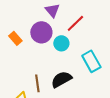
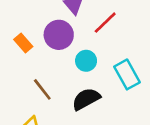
cyan circle: (61, 43) -> (86, 61), moved
brown line: (37, 83) -> (42, 89), moved, turned -30

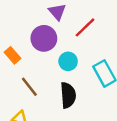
orange rectangle: (23, 43) -> (12, 55), moved
black semicircle: (86, 99) -> (68, 95), turned 115

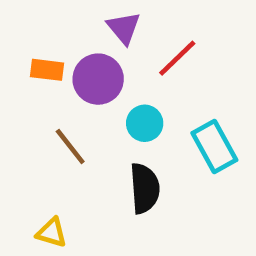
orange rectangle: (12, 55) -> (47, 70), moved, turned -42
brown line: (29, 87) -> (70, 147), moved

